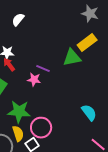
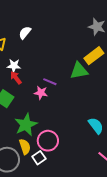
green star: (19, 112) -> (26, 125), turned -30

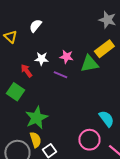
white star: (14, 66) -> (41, 59), moved
pink star: (41, 93) -> (66, 57), moved
pink circle: (48, 141) -> (89, 140), moved

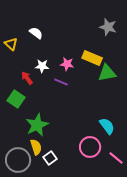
white semicircle: (35, 26) -> (36, 33), turned 88
yellow rectangle: (104, 49) -> (92, 58), moved, turned 60
green triangle: (89, 64) -> (107, 73), moved

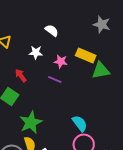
white semicircle: (36, 33) -> (52, 30), moved
white star: (42, 66) -> (36, 52), moved
cyan semicircle: (107, 126) -> (80, 123), moved

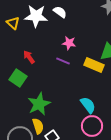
white star: (36, 52) -> (36, 16), moved, size x1.6
yellow rectangle: (86, 55) -> (94, 65), moved

